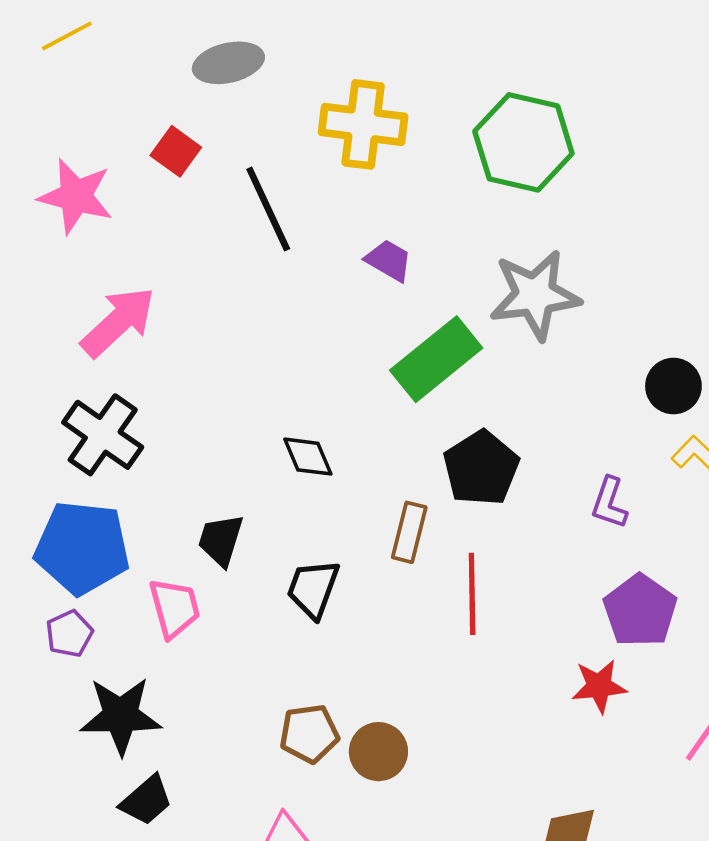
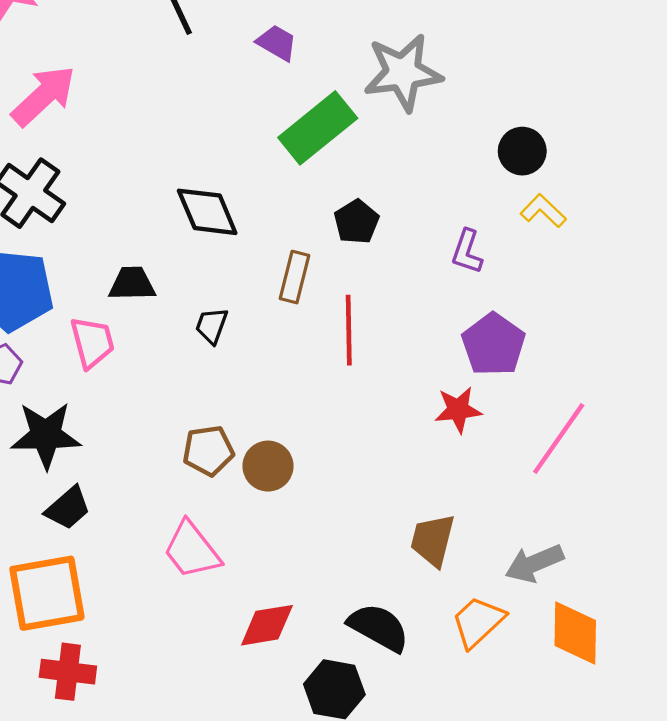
black diamond: (308, 457) -> (207, 212), size x1.4
black pentagon: (481, 468) -> (356, 222), size x0.7
black trapezoid: (221, 540) -> (132, 284), turned 72
black trapezoid: (313, 589) -> (212, 326), size x0.7

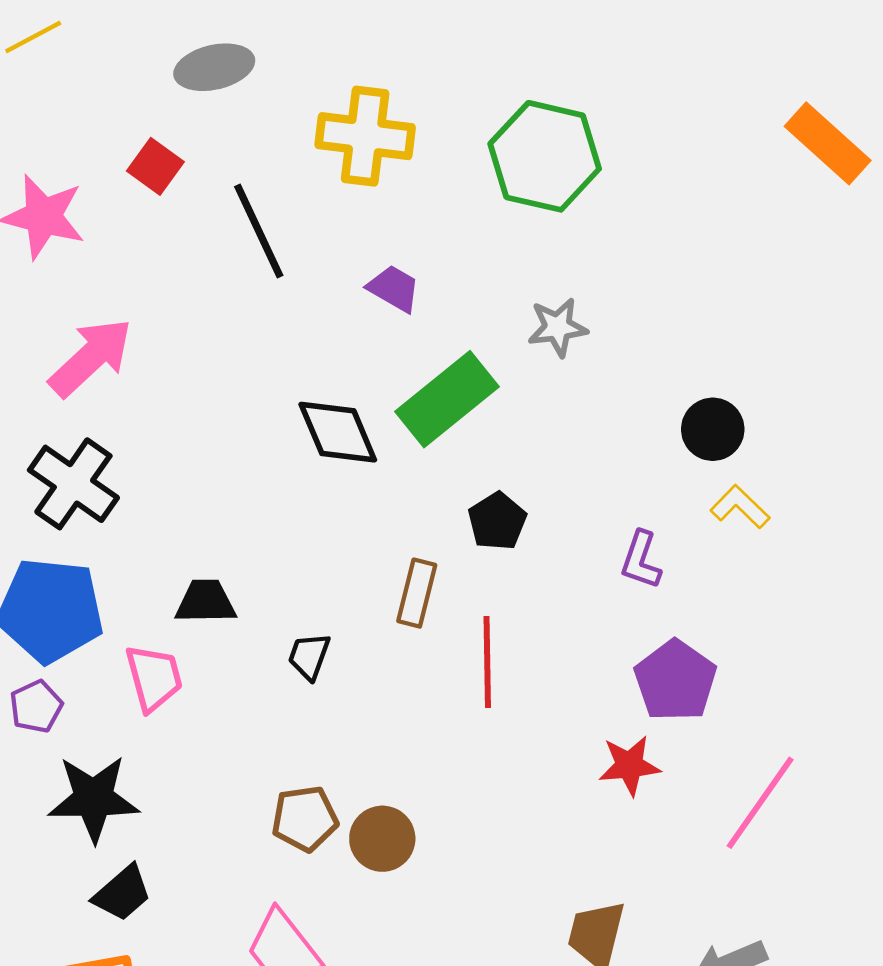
gray star: (403, 73) -> (558, 327), size x0.6
black diamond: (207, 212) -> (338, 432), moved

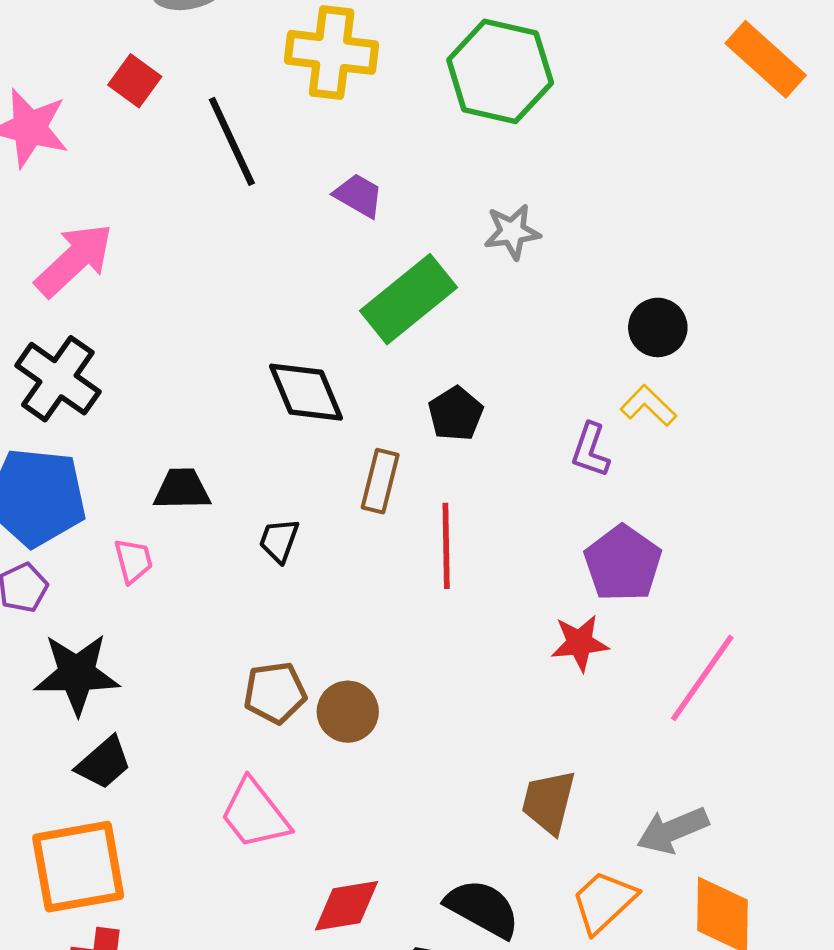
black diamond: (338, 432) -> (306, 392), moved
yellow L-shape: (740, 507) -> (648, 406), moved
pink trapezoid: (154, 678) -> (133, 561), size x0.7

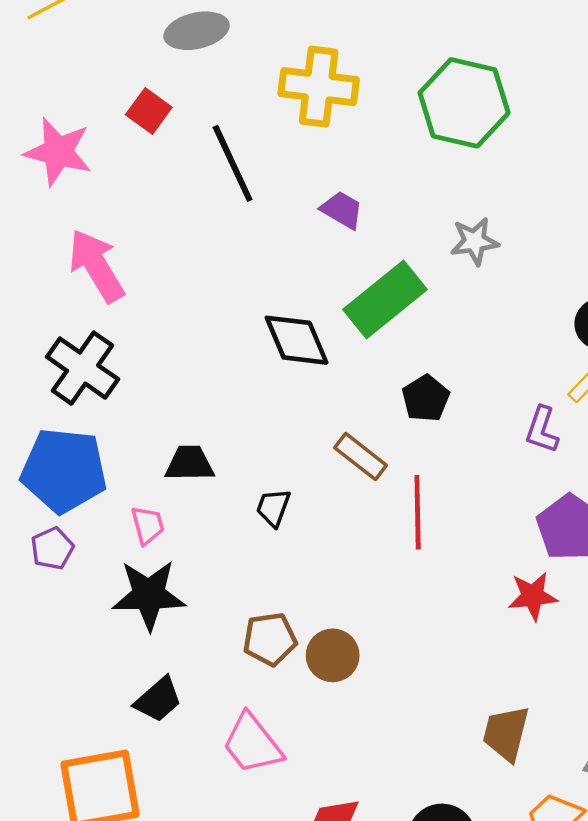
pink arrow: (74, 260) -> (96, 266), turned -78
black diamond: (306, 392) -> (297, 340), moved
brown rectangle: (380, 481) -> (361, 456), turned -66
black star: (77, 674) -> (149, 595), moved
black trapezoid: (104, 763) -> (158, 700), moved

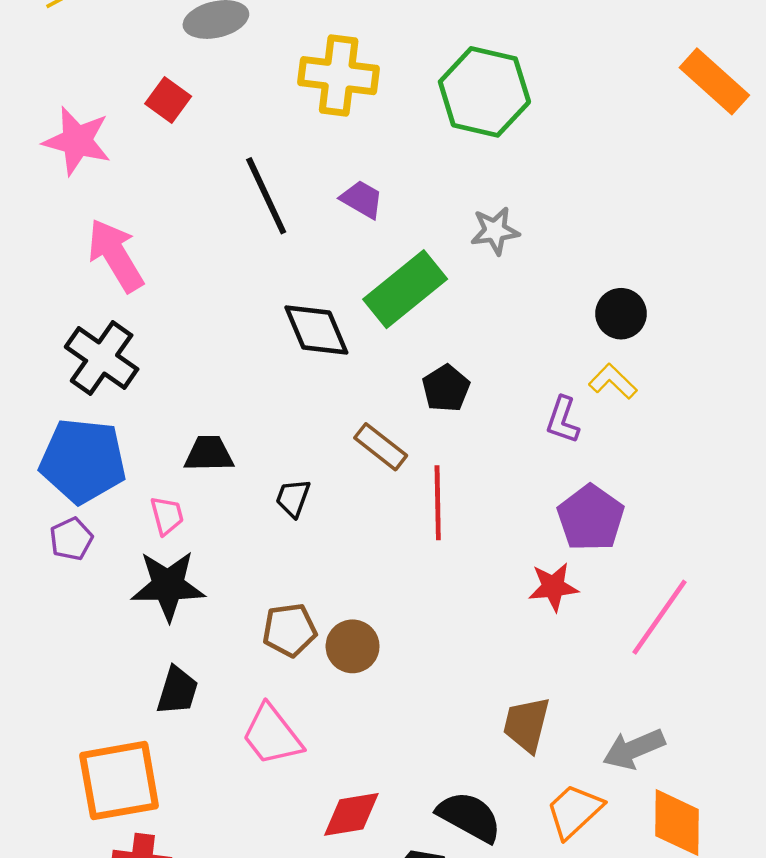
black line: (233, 163) -> (266, 196), moved
black trapezoid: (158, 700) -> (177, 691), turned -32

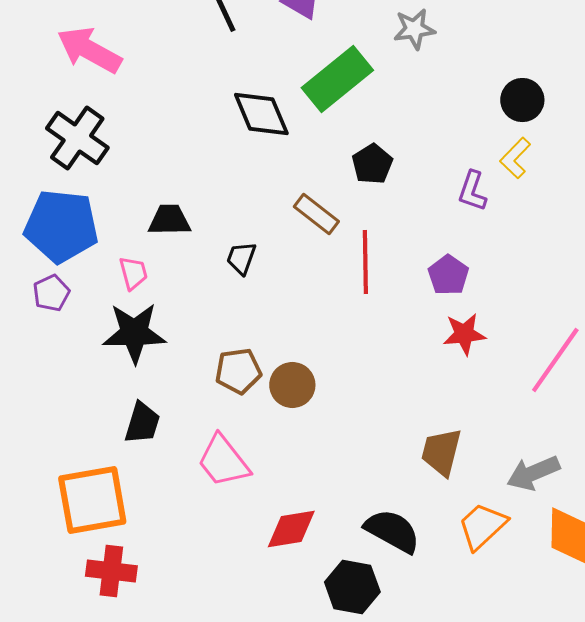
pink arrow: (116, 255) -> (89, 50), turned -30
yellow L-shape: (613, 381) -> (515, 158), turned -90
purple pentagon: (591, 518) -> (448, 275), moved, size x0.7

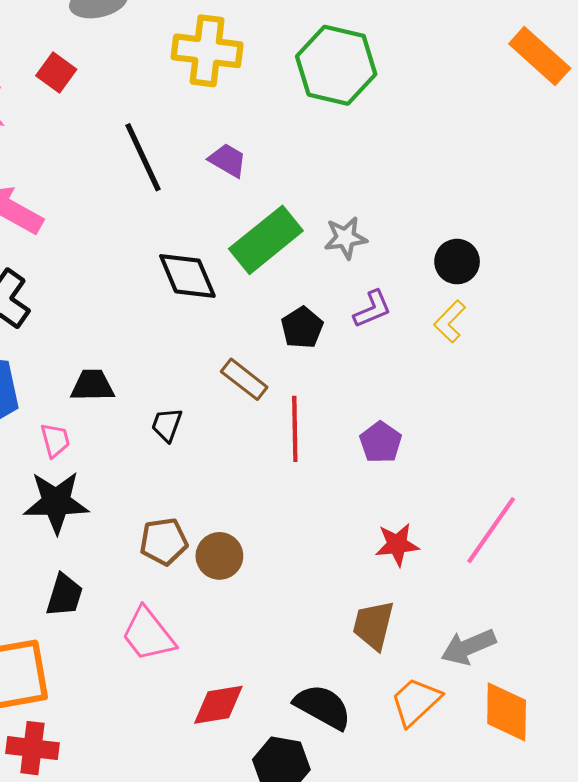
gray star: (414, 29) -> (345, 238), moved
purple L-shape: (472, 191) -> (372, 309), moved, turned -132
red star: (464, 334) -> (397, 545), moved

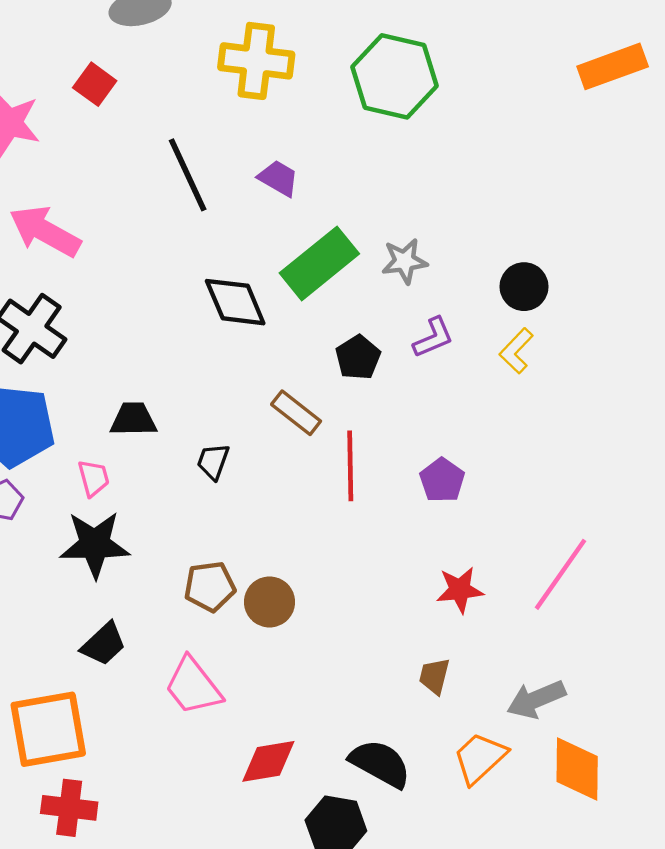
orange rectangle: (540, 56) -> (613, 66), turned -62
black trapezoid: (64, 595) -> (104, 644), turned 30
brown trapezoid: (373, 625) -> (434, 676), size x0.7

